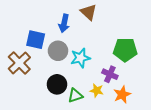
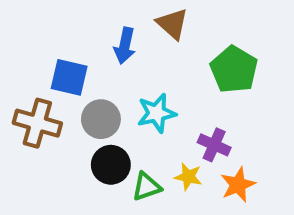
green pentagon: (125, 50) -> (234, 69), moved, turned 30
gray circle: (58, 51) -> (101, 119), moved
brown cross: (19, 63) -> (37, 123), turned -30

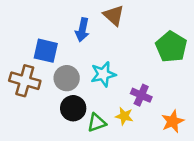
green pentagon: (234, 69) -> (171, 47), moved
orange star: (238, 185) -> (173, 121), moved

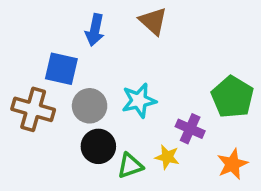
blue arrow: (82, 30) -> (95, 30), moved
green pentagon: (171, 47) -> (232, 97), moved

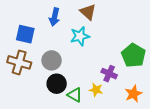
blue square: (61, 69) -> (25, 34), moved
cyan star: (139, 101) -> (80, 36), moved
green triangle: (130, 166) -> (75, 95), turned 49

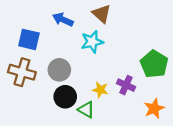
blue arrow: (55, 17) -> (63, 20), turned 102
yellow star: (96, 90) -> (100, 90), moved

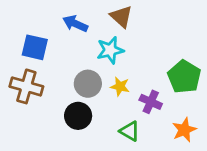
gray circle: (59, 70) -> (88, 84), moved
yellow star: (100, 90) -> (120, 86), moved
green triangle: (86, 110) -> (130, 131), moved

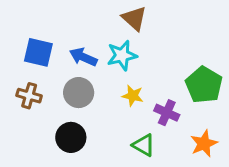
blue arrow: (75, 24) -> (83, 57), moved
gray circle: (88, 84) -> (79, 93), moved
brown cross: (26, 86) -> (29, 96), size x0.7
black circle: (78, 116) -> (71, 137), moved

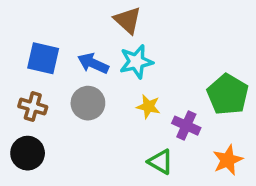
brown triangle: (134, 18) -> (128, 20), moved
black circle: (71, 137) -> (28, 153), moved

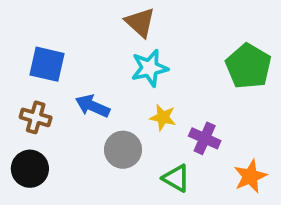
blue arrow: (93, 63) -> (93, 106), moved
green pentagon: (228, 94) -> (248, 66), moved
gray circle: (88, 103) -> (123, 150), moved

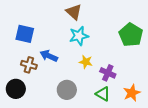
brown cross: (36, 117) -> (29, 65), moved
gray circle: (123, 150) -> (67, 90), moved
green triangle: (176, 178) -> (103, 94), moved

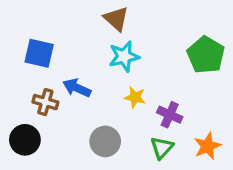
green triangle: (103, 94) -> (162, 148), turned 42

